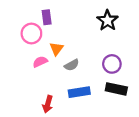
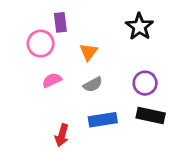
orange triangle: (56, 49) -> (89, 52), moved

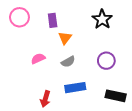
purple rectangle: (60, 22) -> (53, 20), moved
pink circle: (41, 44) -> (19, 17), moved
black rectangle: (151, 116) -> (116, 96), moved

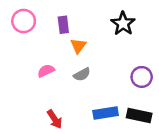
purple circle: (106, 61) -> (142, 77), moved
blue rectangle: (75, 88) -> (106, 113), moved
red arrow: (45, 99) -> (55, 119), turned -49

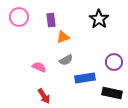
orange triangle: (78, 46) -> (63, 37), turned 32
pink semicircle: (46, 71) -> (39, 67), moved, turned 48
blue rectangle: (106, 113) -> (85, 78), moved

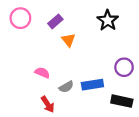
purple rectangle: (51, 20) -> (55, 21), turned 56
orange triangle: (63, 37) -> (68, 40), turned -48
gray semicircle: (66, 60) -> (66, 87), moved

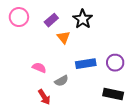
black star: (108, 20) -> (83, 19), moved
blue rectangle: (92, 85) -> (86, 64), moved

